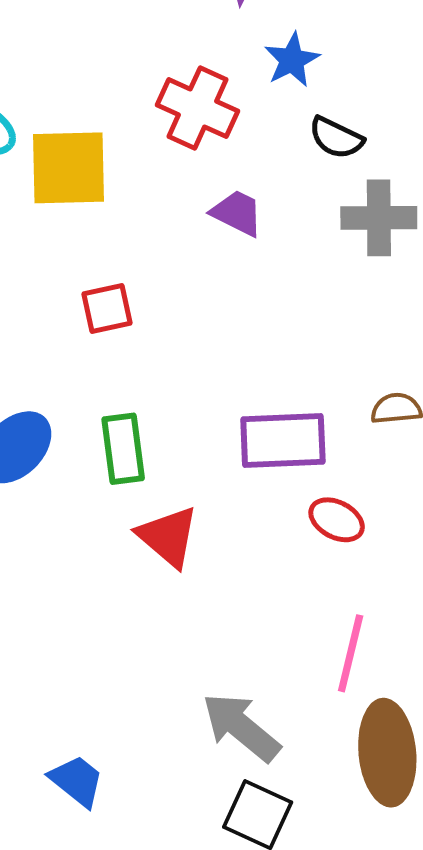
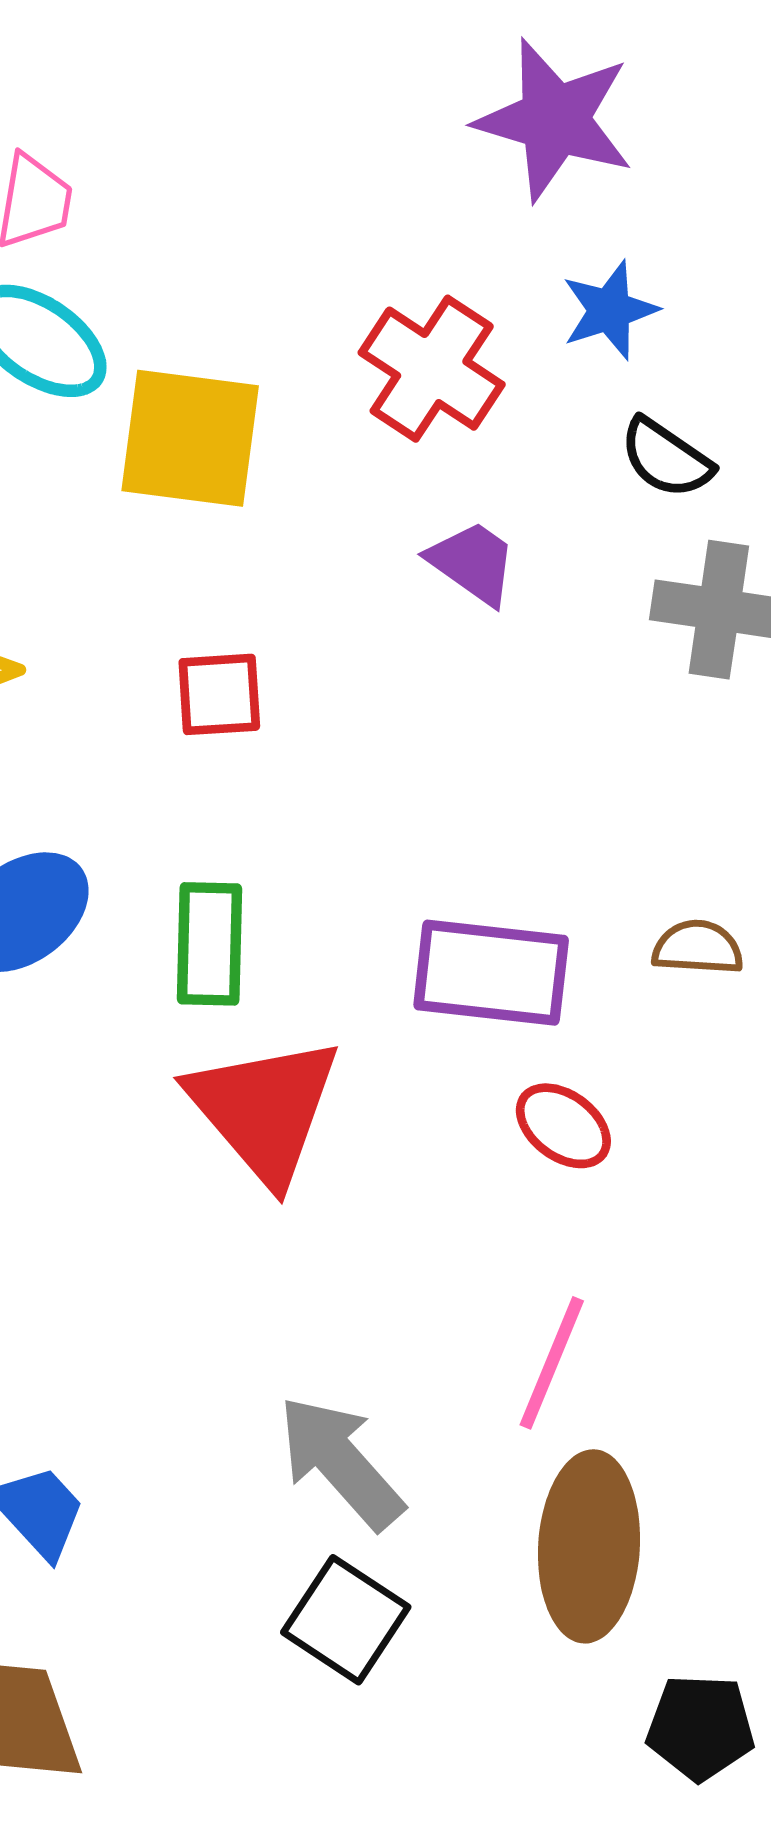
red triangle: (168, 537) -> (264, 1109), size x1.4

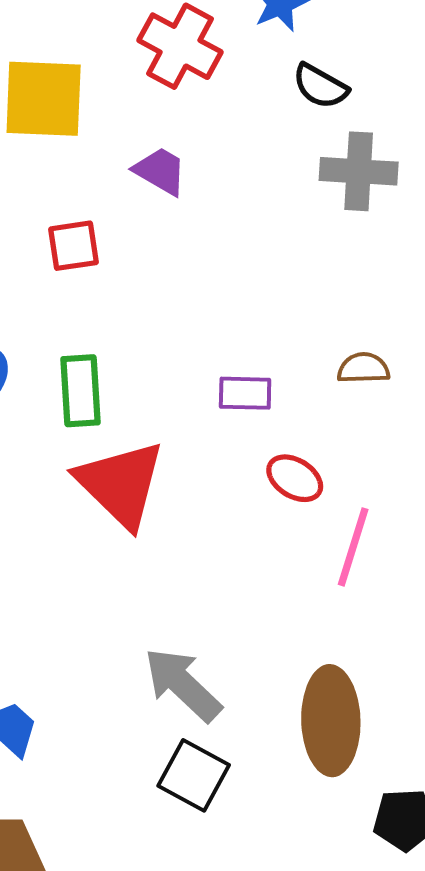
purple trapezoid: (473, 563) -> (160, 171), moved
purple rectangle: (491, 973) -> (245, 393), size x0.6
pink line: (552, 1363) -> (353, 547), moved

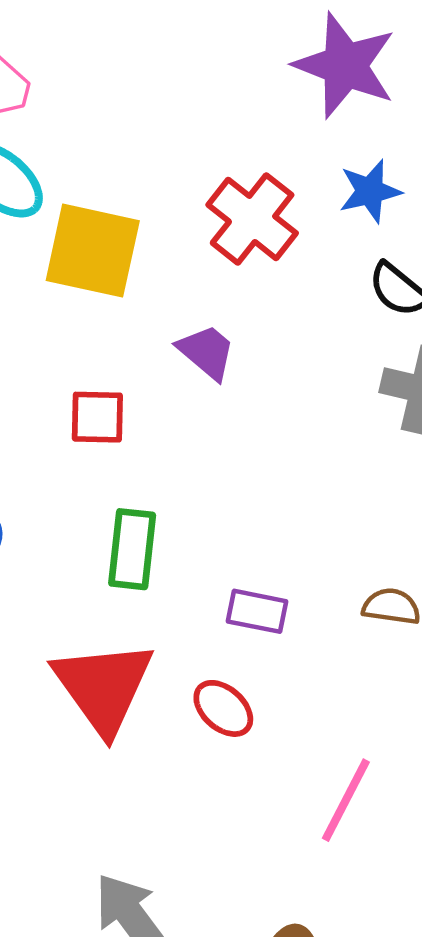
green rectangle: (80, 391) -> (132, 549), moved
red ellipse: (295, 478) -> (223, 708), moved

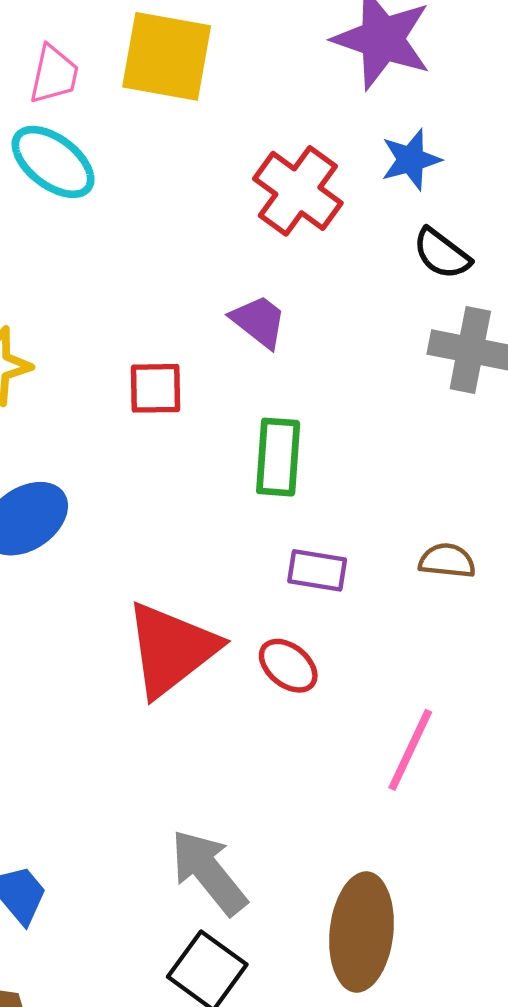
yellow square: (93, 251) -> (167, 56), moved
green rectangle: (132, 549) -> (278, 457), moved
red triangle: (103, 687) -> (171, 649), turned 30

